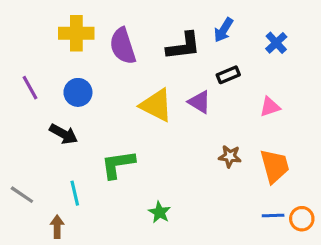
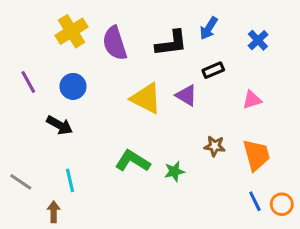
yellow cross: (76, 33) -> (72, 31), turned -32
green L-shape: (118, 164) -> (133, 161), moved, turned 40
green star: (159, 212) -> (174, 171), moved, turned 30
blue line: (273, 216) -> (255, 201), turned 66

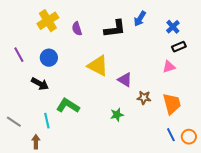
purple semicircle: (115, 43) -> (77, 29), size x0.6
black rectangle: (213, 70) -> (179, 47), moved
purple triangle: (186, 95) -> (125, 80), moved
green L-shape: (133, 161) -> (68, 106), moved

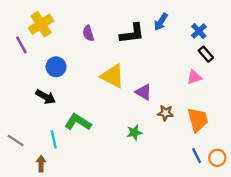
yellow cross: (48, 21) -> (41, 24), moved
black rectangle: (179, 47) -> (206, 54), turned 72
purple line: (19, 55) -> (21, 45), moved

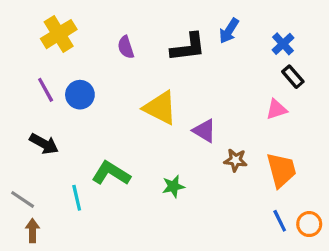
purple line: (21, 45) -> (46, 90), moved
black arrow: (46, 97) -> (44, 144), moved
green star: (134, 132) -> (173, 186), moved
brown arrow: (41, 164) -> (32, 231), moved

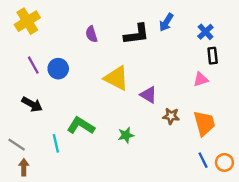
yellow cross: (59, 34) -> (27, 21), moved
black rectangle: (293, 77) -> (213, 56), turned 35

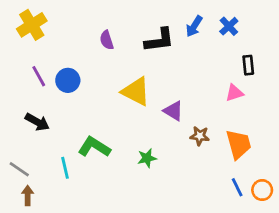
blue cross: (205, 32) -> (229, 26), moved

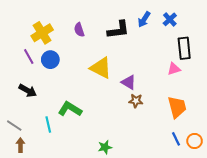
yellow cross: (32, 25) -> (42, 33), moved
black rectangle: (248, 65) -> (184, 48), size x1.5
brown star: (200, 136) -> (136, 101), moved
green star: (147, 158) -> (105, 147), moved

